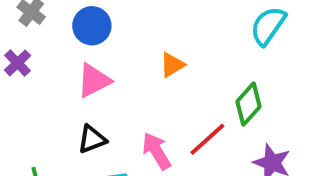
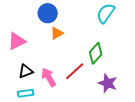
blue circle: (92, 26) -> (48, 13), moved
black triangle: (92, 139) -> (26, 71), moved

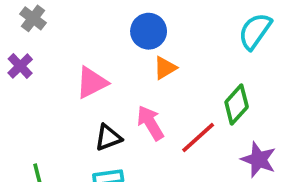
pink arrow: (49, 77) -> (150, 123), moved

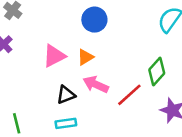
orange triangle: (165, 68) -> (85, 57), moved
pink arrow: (150, 123) -> (96, 84), turned -35

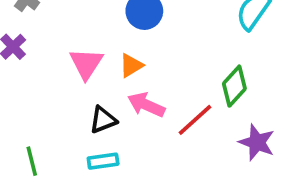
pink triangle: (54, 56) -> (86, 64), turned -30

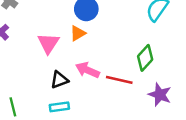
orange triangle: (131, 65) -> (78, 33), moved
red line: (195, 120) -> (119, 80), turned 55

